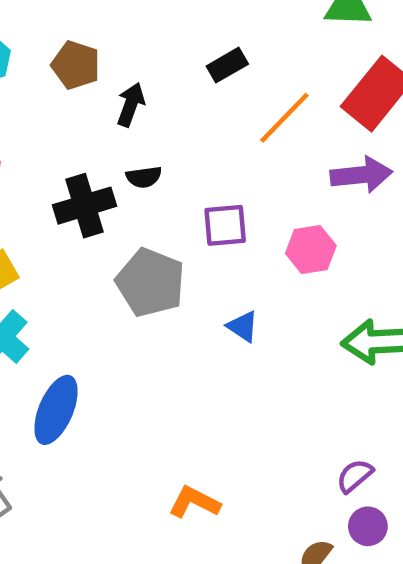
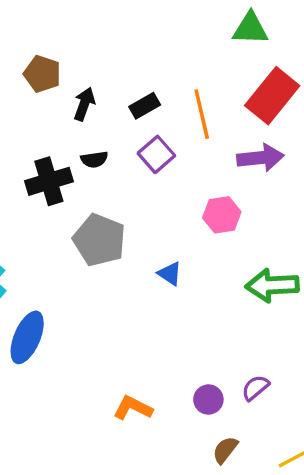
black rectangle: (227, 65) -> (145, 106), moved
orange line: (284, 118) -> (202, 114), turned -57
purple square: (225, 225) -> (156, 154), moved, turned -36
purple circle: (368, 526) -> (208, 400), moved

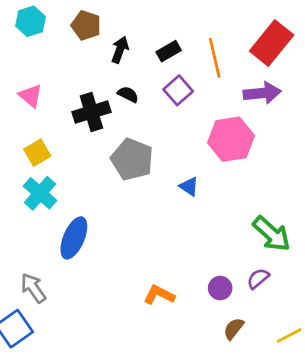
black semicircle: (94, 159) -> (128, 94), turned -145
pink hexagon: (222, 215) -> (231, 139), size x1.5
green arrow: (272, 285) -> (272, 234), moved, turned -135

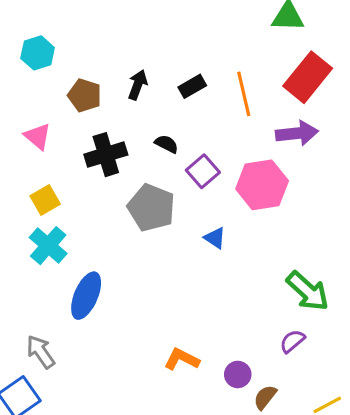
brown pentagon: (86, 25) -> (85, 95), moved
purple square: (178, 90) -> (203, 171), moved
black semicircle: (128, 94) -> (166, 144), moved
purple circle: (220, 288) -> (238, 374), moved

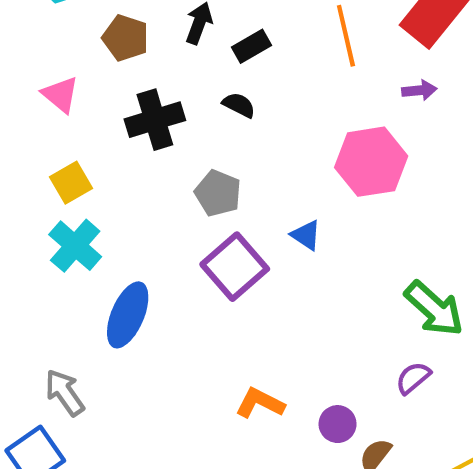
black rectangle: (192, 86) -> (251, 46), moved
purple arrow: (297, 133) -> (419, 90), size x0.6
purple square: (203, 171) -> (235, 267), moved, size x1.4
gray pentagon: (151, 208) -> (218, 193), size x0.7

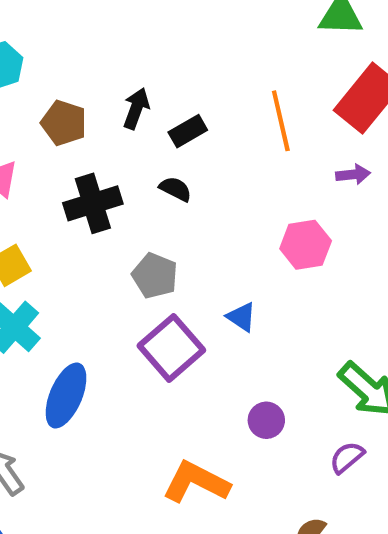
pink hexagon: (371, 162) -> (306, 245), size x0.7
orange L-shape: (260, 403) -> (196, 482), size x1.4
purple circle: (338, 424) -> (266, 420), moved

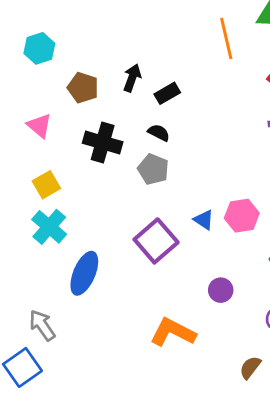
orange line: (281, 121) -> (226, 38), moved
black cross: (93, 203) -> (103, 143), turned 33
pink hexagon: (306, 245) -> (242, 216), moved
gray pentagon: (155, 276) -> (153, 169), moved

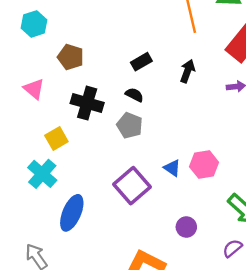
black arrow: (132, 78) -> (187, 71), moved
yellow square: (46, 185) -> (56, 138), moved

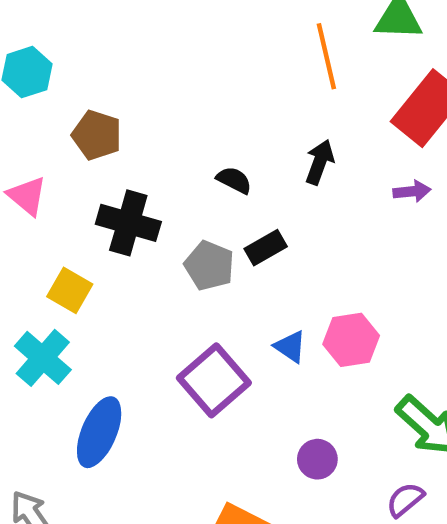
black rectangle: (141, 62) -> (266, 248), moved
black semicircle: (134, 95) -> (234, 180), moved
yellow square: (56, 138) -> (70, 290), turned -30

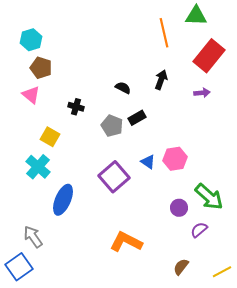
brown pentagon: (97, 135) -> (41, 68), moved
black cross: (128, 223) -> (76, 107), size x0.6
purple circle: (317, 459) -> (179, 208), moved

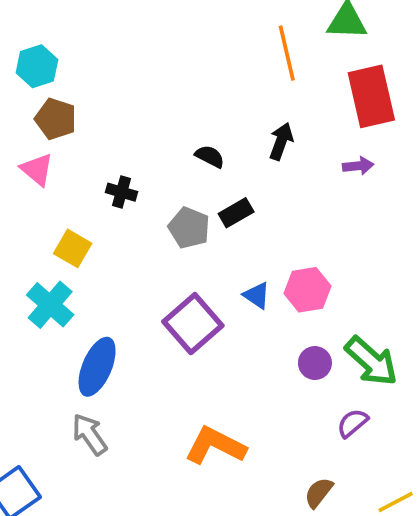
red rectangle: (209, 56) -> (371, 96), turned -52
purple circle: (179, 208) -> (315, 363), moved
gray arrow: (33, 237) -> (90, 434), moved

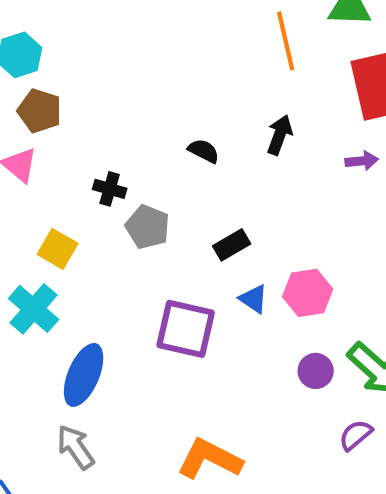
black rectangle: (236, 213) -> (232, 245), moved
gray pentagon: (189, 228) -> (148, 227), moved
purple square: (193, 324) -> (186, 329), turned -36

